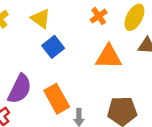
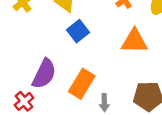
orange rectangle: (57, 99) -> (82, 84), turned 60

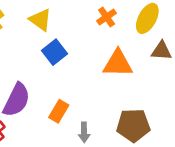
orange rectangle: (82, 84) -> (59, 111), size x0.7

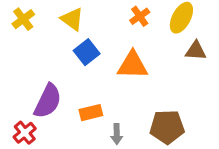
orange triangle: (118, 63) -> (133, 65), moved
orange rectangle: (59, 111) -> (91, 113), turned 45

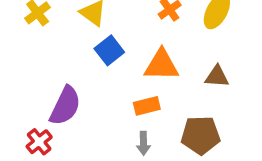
brown triangle: (196, 51) -> (217, 76), moved
orange rectangle: (91, 113) -> (147, 106), moved

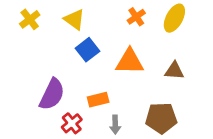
orange rectangle: (147, 106) -> (98, 100), moved
red cross: (39, 142) -> (72, 123), moved

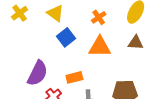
orange cross: (136, 17) -> (99, 17), moved
brown triangle: (174, 71) -> (136, 43), moved

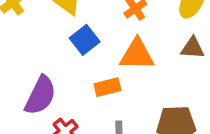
orange rectangle: (74, 77) -> (107, 87), moved

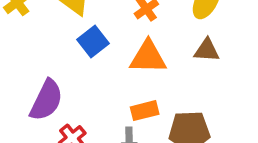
orange rectangle: (107, 87) -> (145, 111), moved

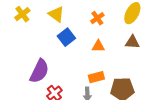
orange triangle: (148, 57) -> (98, 46), size x0.6

